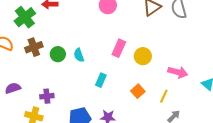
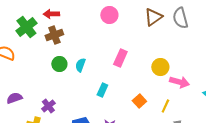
brown cross: (34, 47) -> (54, 35), moved
cyan semicircle: (79, 55) -> (80, 65), turned 40
yellow circle: (143, 56) -> (160, 67), moved
purple cross: (47, 96) -> (48, 106), turned -32

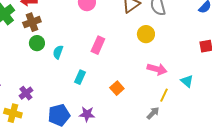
green circle: (59, 64) -> (37, 43), moved
yellow circle: (160, 67) -> (146, 34), moved
yellow line: (165, 106) -> (164, 95), moved

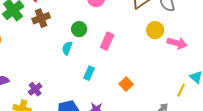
green circle: (37, 43) -> (79, 29), moved
pink arrow: (157, 69) -> (177, 43), moved
yellow line: (164, 95) -> (181, 90), moved

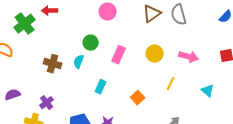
brown cross: (41, 18) -> (53, 64), moved, turned 36
yellow circle: (155, 30) -> (155, 54), moved
yellow line: (181, 90) -> (171, 84), moved

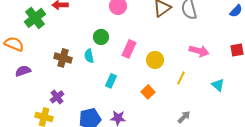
yellow circle: (155, 54) -> (155, 60), moved
cyan semicircle: (79, 62) -> (89, 56), turned -32
purple semicircle: (13, 95) -> (23, 71), moved

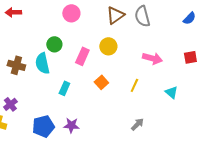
cyan semicircle: (89, 56) -> (42, 63), size x1.5
yellow circle: (155, 60) -> (108, 46), moved
orange square: (148, 92) -> (101, 82), moved

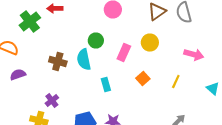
cyan rectangle: (64, 88) -> (106, 84), turned -40

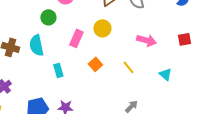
green circle: (96, 40) -> (48, 17), moved
yellow line: (176, 82) -> (128, 67), turned -64

